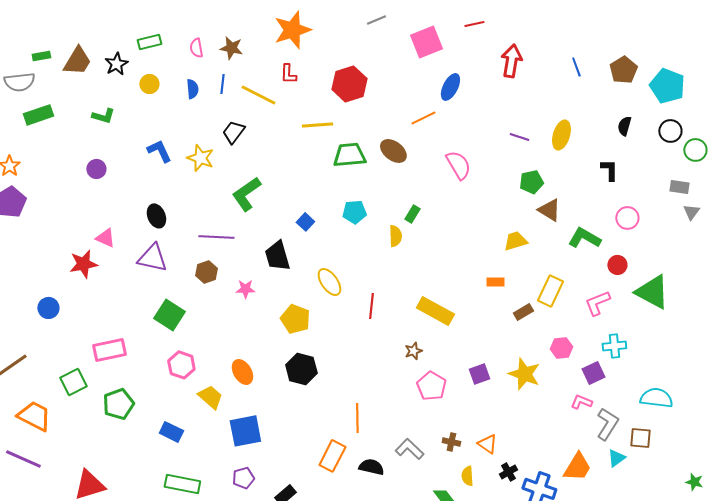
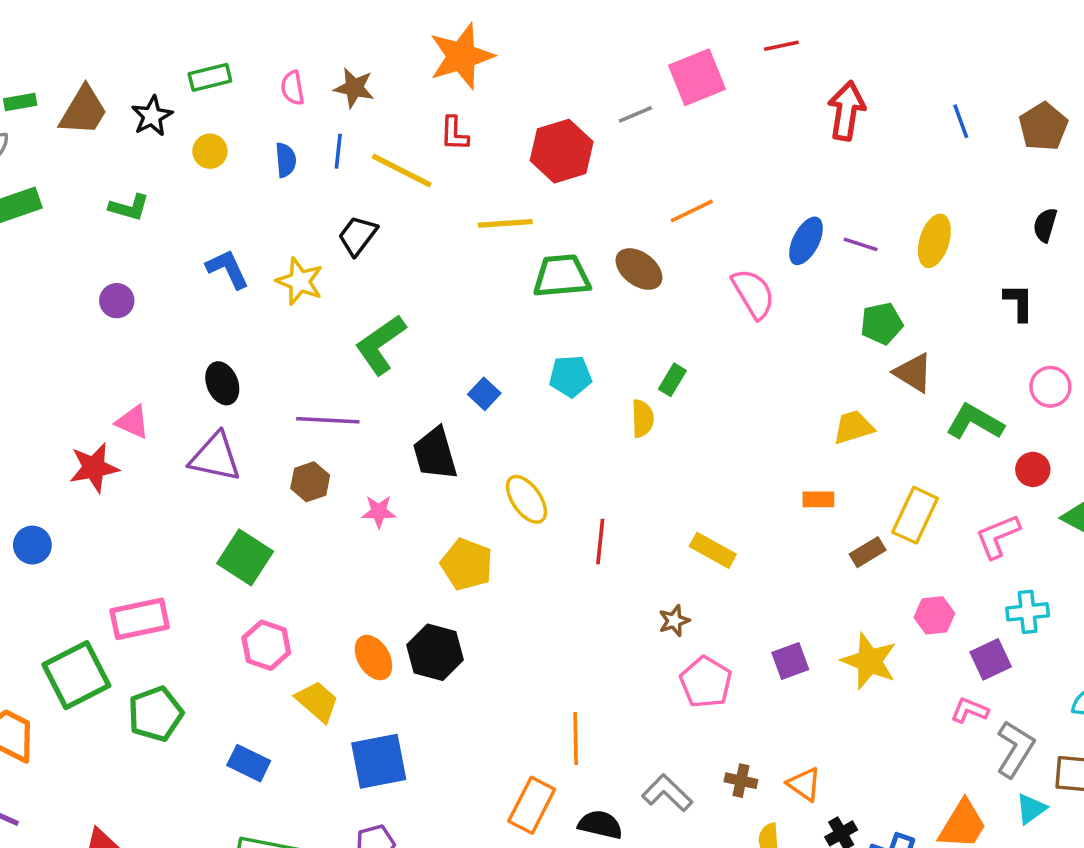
gray line: (376, 20) -> (635, 114), moved
blue ellipse: (450, 87) -> (806, 241), moved
yellow rectangle: (435, 311) -> (713, 550), size x0.7
black hexagon: (301, 369) -> (435, 652), moved
green square: (73, 382) -> (76, 675), size x1.4

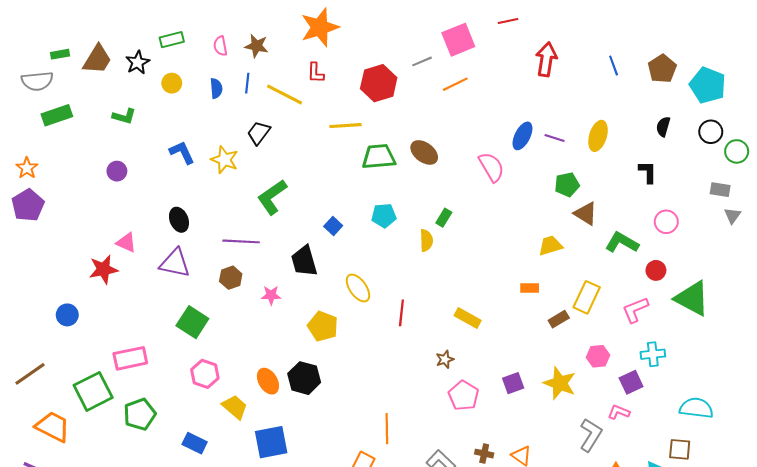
orange line: (692, 211) -> (455, 84), moved
gray L-shape: (1015, 749) -> (591, 435), moved

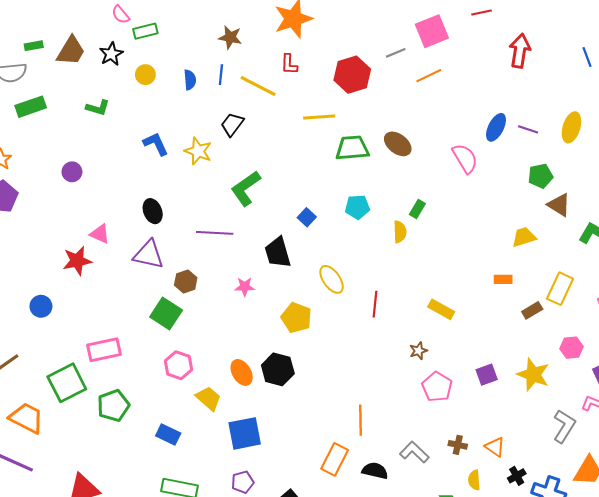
pink semicircle: (220, 46) -> (121, 15), moved, turned -30
purple circle: (117, 171) -> (72, 172), moved
brown hexagon: (231, 278) -> (186, 281), moved

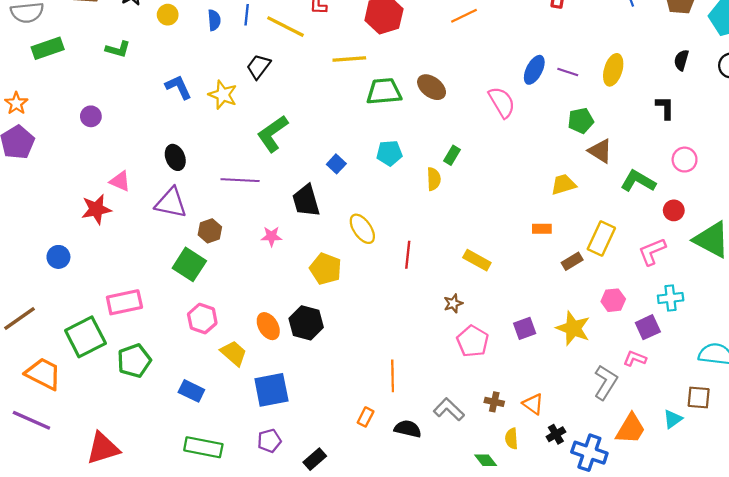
orange rectangle: (335, 459) -> (366, 417), size x0.6

